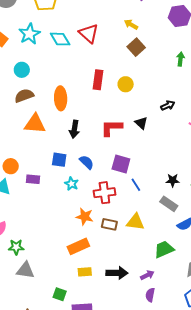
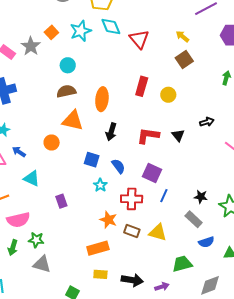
cyan diamond: (60, 39) -> (111, 27), moved
orange circle: (11, 166) -> (52, 142), moved
purple rectangle: (33, 179) -> (61, 201), moved, turned 56
blue line: (136, 185) -> (164, 196), turned 48

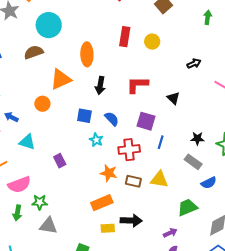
cyan circle: (68, 65) -> (49, 25), size x1.6
brown semicircle: (66, 91) -> (34, 52), moved
orange triangle: (73, 121) -> (61, 79), turned -30
black triangle: (178, 135) -> (173, 98), moved
black arrow: (132, 280) -> (131, 221), moved

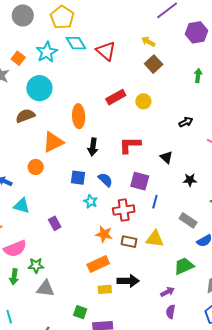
red rectangle: (125, 37) -> (116, 97), turned 54
black star: (197, 138) -> (190, 180), moved

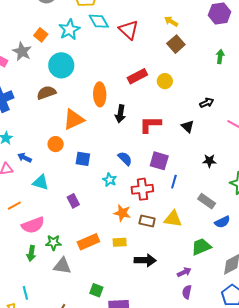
black arrow: (93, 147) -> (120, 114), moved
black triangle: (166, 157) -> (188, 126), moved
blue square: (78, 178) -> (83, 159), moved
orange rectangle: (98, 264) -> (88, 242), moved
yellow rectangle: (105, 289) -> (120, 242), moved

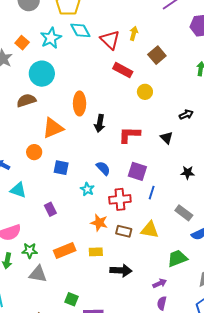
yellow arrow: (171, 21) -> (134, 33), moved, turned 72
red rectangle: (137, 76) -> (123, 70), moved, turned 54

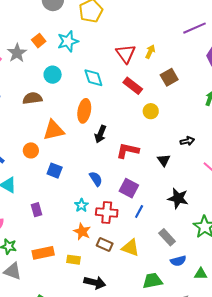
cyan diamond: (80, 30) -> (93, 78), moved
cyan circle: (42, 74) -> (53, 75), size x0.7
black star: (188, 173) -> (178, 198), size x1.5
cyan star: (87, 189) -> (81, 205), moved

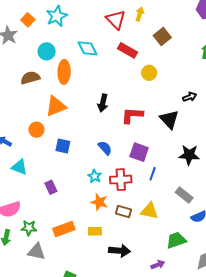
orange ellipse: (84, 111) -> (64, 72), moved
black triangle: (164, 160) -> (169, 119), size x1.5

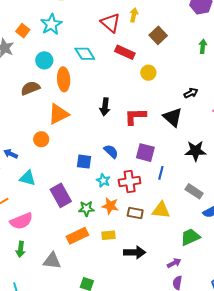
blue square: (63, 146) -> (84, 162), moved
purple rectangle: (51, 187) -> (61, 195), size x1.6
green star: (29, 228) -> (86, 209), moved

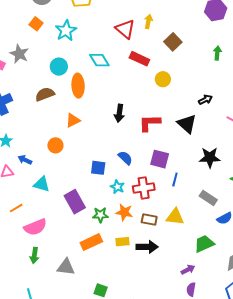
orange square: (23, 31) -> (36, 24), moved
orange triangle: (58, 114) -> (73, 120), size x0.7
black arrow: (135, 252) -> (147, 247), moved

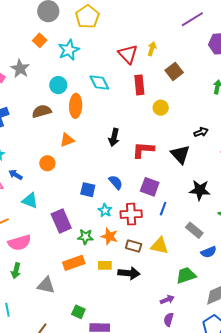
red rectangle: (139, 59) -> (139, 85), turned 54

